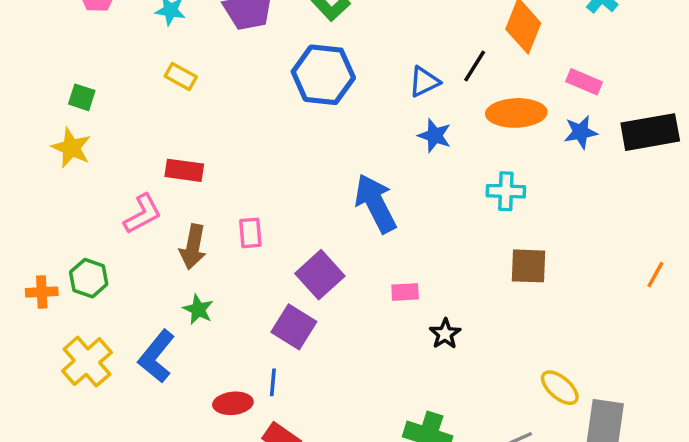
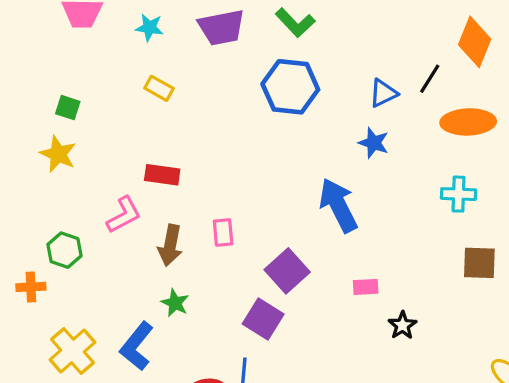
blue star: (435, 136) -> (374, 143), moved
green hexagon: (89, 278) -> (65, 250), moved

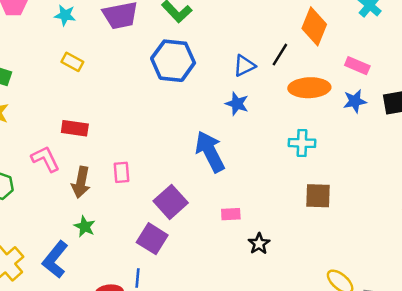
pink L-shape: (124, 215) -> (45, 159), turned -88

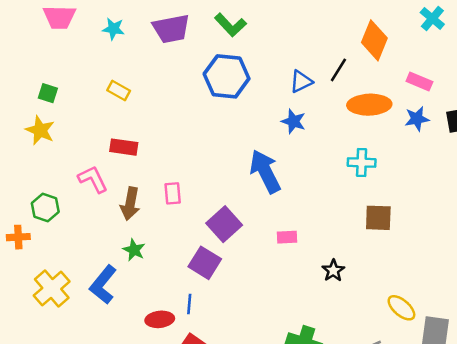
yellow rectangle: (72, 62) -> (119, 90), moved
black star: (259, 244) -> (333, 271), moved

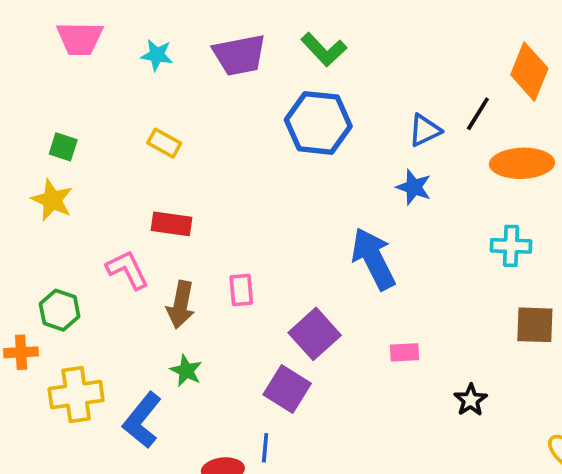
yellow cross: (52, 289) -> (76, 395), moved, turned 33

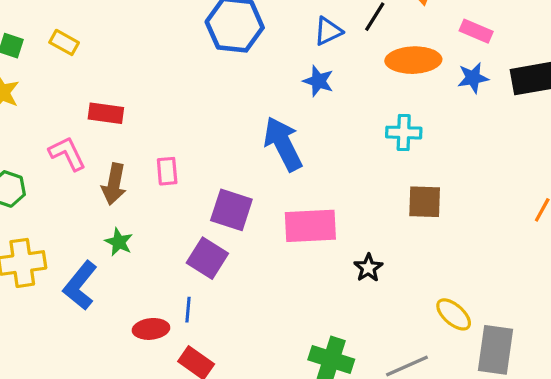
yellow rectangle: (164, 143) -> (64, 42), moved
purple square: (315, 334) -> (231, 210), turned -30
pink rectangle: (405, 352) -> (310, 226), size x2.0

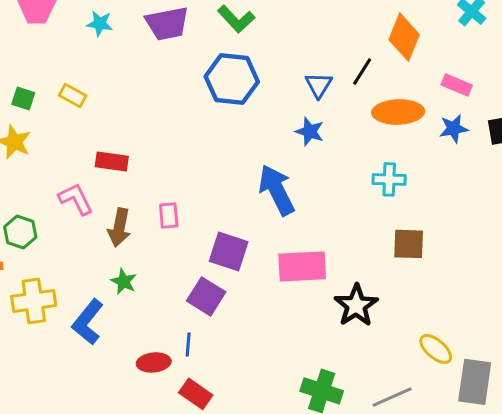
blue triangle: (328, 31) -> (319, 85), turned -32
black star: (368, 268) -> (356, 305), size x1.6

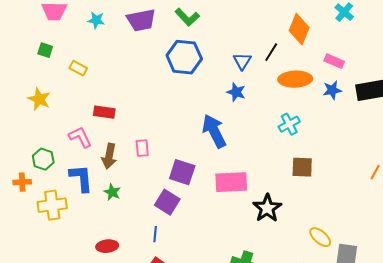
green square: (23, 99) -> (45, 50), moved
cyan cross: (389, 179) -> (289, 124), turned -30
blue L-shape: (88, 322) -> (81, 178), moved, turned 136
red ellipse: (154, 362) -> (107, 246), moved

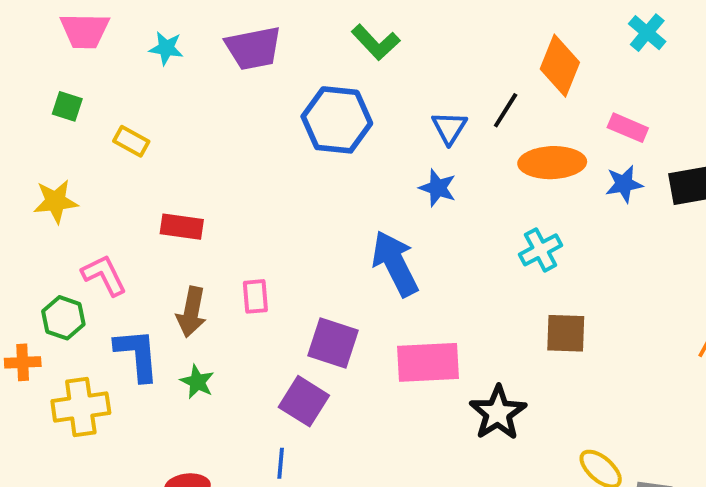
green L-shape: (187, 17) -> (376, 42), moved
yellow star: (39, 99) -> (56, 201), turned -30
pink L-shape: (80, 137) -> (104, 275), moved

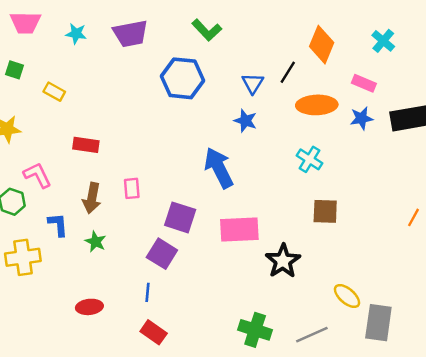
cyan cross: (647, 33) -> (383, 41), moved
cyan cross: (541, 250) -> (310, 159), turned -30
blue L-shape: (137, 355) -> (58, 225), size x0.7

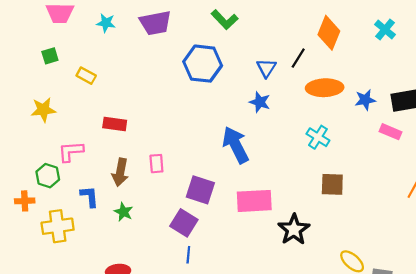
green square: (14, 70) -> (50, 56), turned -35
pink rectangle: (364, 83) -> (391, 132), moved
pink L-shape: (37, 175) -> (71, 151), turned -68
blue line: (147, 292) -> (188, 255), moved

